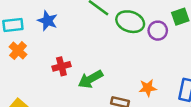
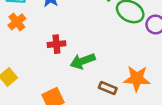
orange star: (148, 88) -> (137, 79), size x1.5

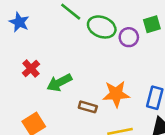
red cross: (56, 44) -> (31, 68), turned -30

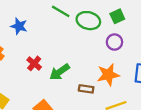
green square: (152, 24) -> (117, 16), moved
purple circle: (129, 37) -> (114, 42), moved

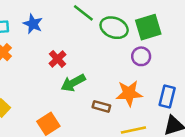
green square: (117, 16) -> (148, 27), size x1.5
red cross: (34, 63) -> (58, 59), moved

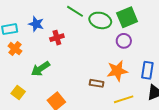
red cross: (58, 59) -> (57, 38), moved, turned 32
green arrow: (73, 83) -> (40, 69), moved

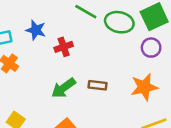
green arrow: (40, 69) -> (64, 88), moved
brown rectangle: (97, 83) -> (97, 85), moved

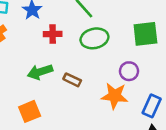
green ellipse: (119, 22) -> (94, 38), moved, turned -44
purple circle: (151, 48) -> (129, 71), moved

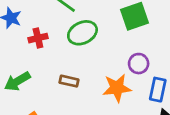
purple circle: (129, 71) -> (139, 64), moved
green arrow: (40, 72) -> (17, 81), moved

